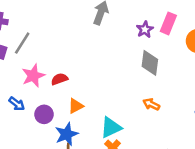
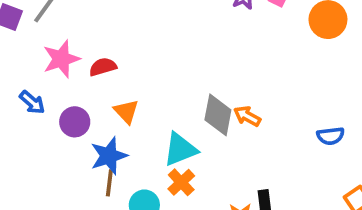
gray diamond: (150, 63) -> (218, 115), moved
orange triangle: (76, 106) -> (126, 111), turned -49

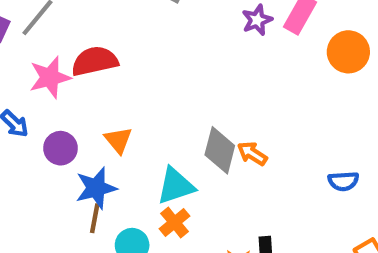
red semicircle: (103, 67) -> (95, 61), moved, size x1.5

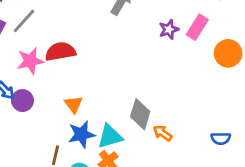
purple circle: (60, 148) -> (22, 101), moved
orange arrow: (252, 154) -> (163, 133), moved
blue star: (96, 188) -> (82, 134), moved

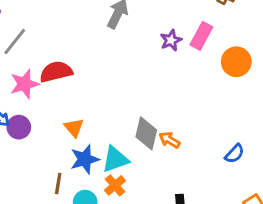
orange arrow: (163, 133) -> (170, 140), moved
blue semicircle: (221, 138) -> (235, 154), turned -42

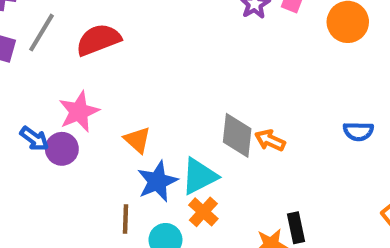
red semicircle: (56, 72) -> (98, 40), moved
pink star: (24, 84) -> (79, 112), moved
blue semicircle: (235, 154) -> (358, 131), moved, turned 55

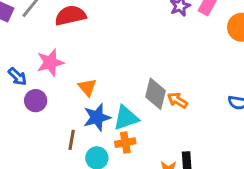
purple circle: (62, 149) -> (36, 101), moved
orange cross: (203, 212) -> (125, 143), turned 30

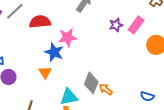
pink star: (50, 62) -> (68, 37), moved
blue star: (97, 117) -> (54, 52), moved, turned 30

